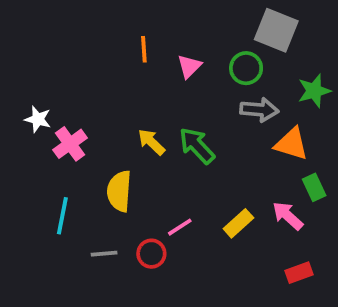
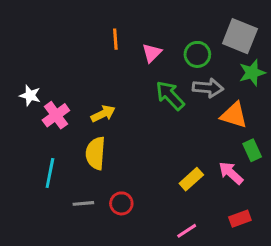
gray square: (276, 30) -> (240, 36), moved
yellow arrow: (151, 142) -> (103, 114), moved, turned 110
green arrow: (197, 146) -> (170, 95), moved
pink line: (180, 227) -> (187, 231), moved

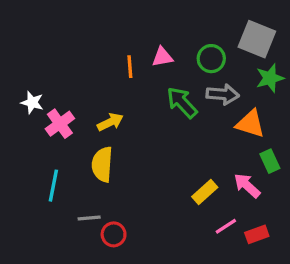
orange line: (115, 39) -> (130, 67), moved
pink triangle: (152, 53) -> (162, 57), turned 35
red circle: (121, 203) -> (114, 234), moved
pink line: (187, 231) -> (226, 226), moved

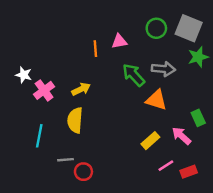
green circle: (211, 59) -> (156, 28), moved
orange triangle: (250, 124) -> (156, 100), moved

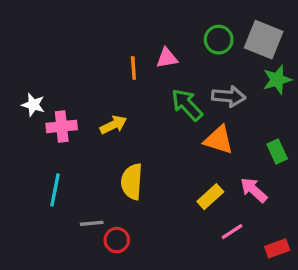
pink cross: (44, 90) -> (62, 126), turned 30
green rectangle: (198, 118) -> (277, 152), moved
yellow semicircle: (75, 120) -> (132, 182), moved
red rectangle: (189, 172) -> (277, 248), moved

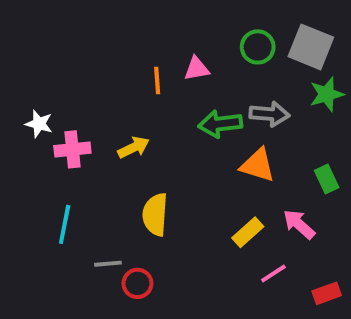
green arrow: (187, 105) -> (220, 124), turned -54

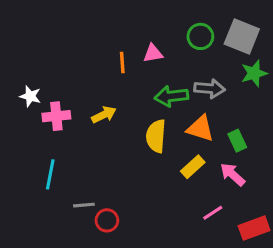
green rectangle: (327, 179) -> (237, 141), moved
yellow semicircle: (155, 214) -> (156, 136), moved
yellow rectangle: (248, 232) -> (193, 167), moved
red rectangle: (327, 293) -> (254, 228), size x1.4

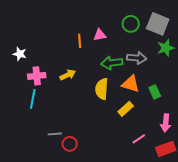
white star: (30, 96) -> (20, 54), moved
cyan line: (50, 174) -> (33, 99), moved
pink arrow: (233, 174) -> (166, 123), moved, turned -126

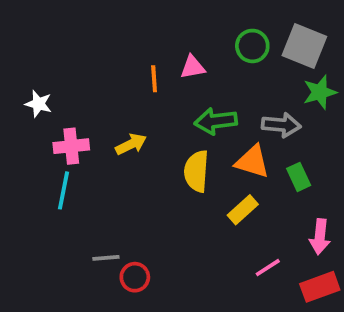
gray arrow: (137, 58) -> (281, 125), moved

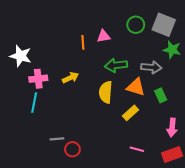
green star: (320, 92) -> (172, 50), turned 30
white star: (38, 104) -> (21, 56), size x1.5
pink line: (268, 268) -> (137, 149), moved, turned 48

